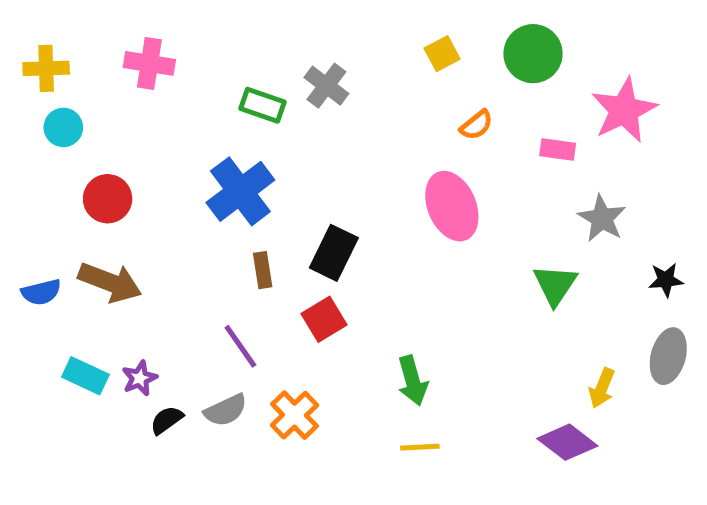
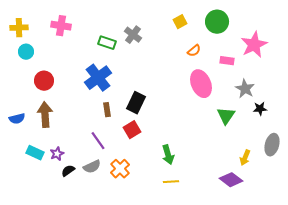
pink ellipse: (452, 206) -> (201, 84), moved
black star: (666, 280) -> (260, 109), moved
brown arrow: (110, 282) -> (45, 115), turned -115

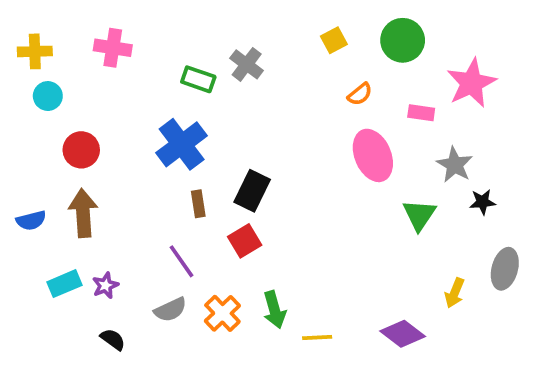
cyan rectangle: (35, 153) -> (65, 284), turned -48
green arrow: (168, 155) -> (274, 310), moved
black semicircle: (68, 171) -> (113, 339), moved, turned 72
purple diamond: (231, 180) -> (403, 334), moved

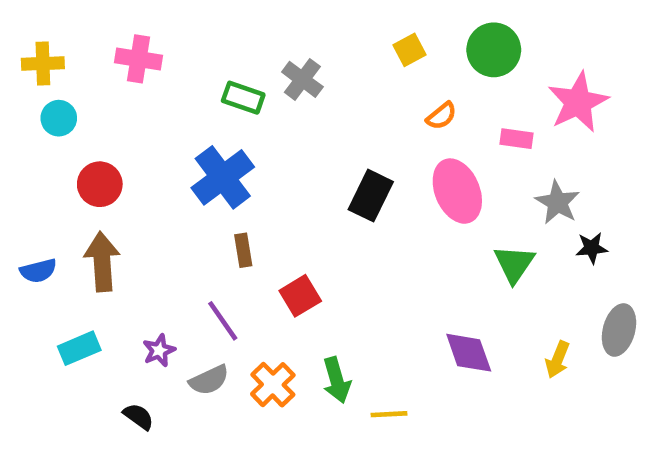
black rectangle: (252, 191) -> (371, 196), moved
purple star: (105, 285) -> (159, 350), moved
purple diamond: (403, 334) -> (469, 353), moved, turned 33

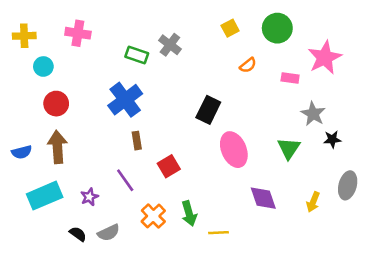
cyan circle: (59, 118) -> (43, 66), moved
pink ellipse: (457, 191) -> (234, 150), moved
cyan rectangle: (79, 348) -> (45, 196), size x1.5
gray semicircle: (209, 380) -> (109, 233), moved

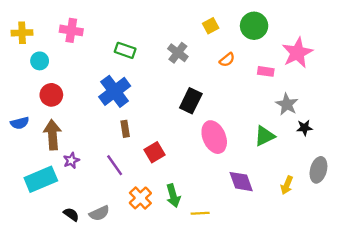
gray cross: (170, 45) -> (178, 53), moved
green triangle: (289, 148) -> (265, 136), turned 30
blue semicircle: (22, 152) -> (20, 123), moved
purple star: (89, 197) -> (71, 160), moved

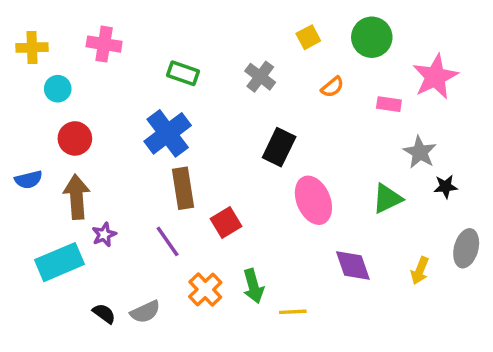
brown rectangle: (125, 129) -> (183, 188), size x1.6

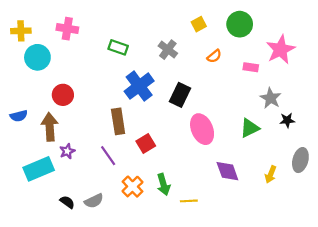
cyan circle: (58, 89) -> (37, 57), size x1.5
blue cross: (168, 133) -> (139, 86), moved
red circle: (75, 138) -> (63, 95), moved

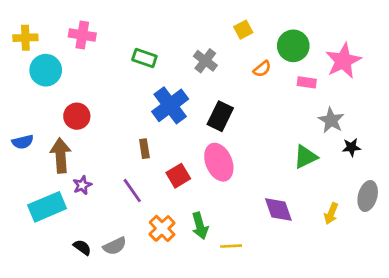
green circle: (240, 24) -> (293, 46), moved
brown rectangle: (118, 121) -> (144, 149), size x0.6
pink ellipse: (202, 129) -> (219, 162), moved

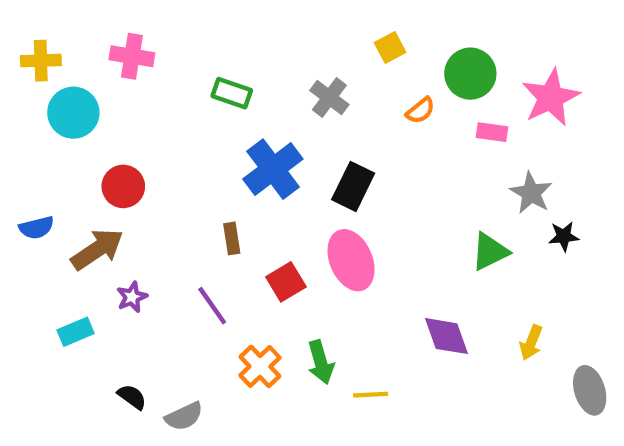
brown arrow: (61, 155) -> (97, 249), turned 60
gray ellipse: (368, 196) -> (590, 390), moved, turned -32
cyan rectangle: (47, 207) -> (76, 332), size x0.6
gray semicircle: (115, 246) -> (184, 416), moved

